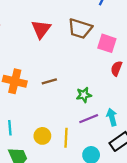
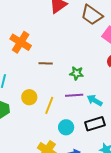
brown line: (49, 81) -> (46, 63), moved
cyan arrow: (112, 117) -> (95, 100), turned -63

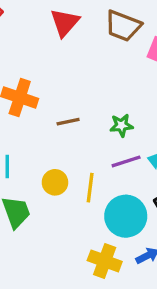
cyan circle: (66, 127) -> (126, 216), size x1.6

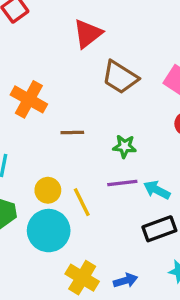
brown trapezoid: (123, 26) -> (120, 77), moved
yellow line: (90, 188) -> (82, 202), turned -44
cyan circle: (126, 216) -> (49, 231), moved

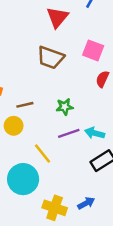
red triangle: (88, 34) -> (57, 17), moved
yellow circle: (48, 190) -> (14, 126), moved

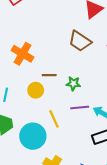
green star: (65, 107) -> (73, 84), moved

